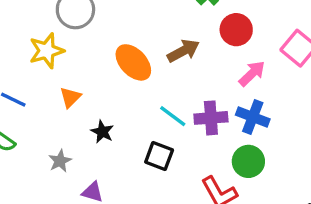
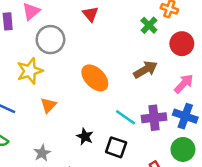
red circle: (236, 30) -> (182, 44), moved
brown arrow: (183, 51) -> (145, 70), moved
black star: (102, 132) -> (85, 136), moved

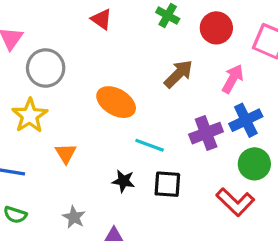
red triangle: (91, 14) -> (101, 19), moved
blue cross: (185, 116) -> (246, 120), turned -30
cyan line: (125, 117) -> (150, 145), moved

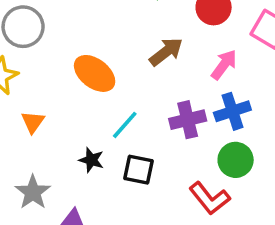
cyan line: (150, 145) -> (125, 125), turned -76
gray star: (74, 217) -> (33, 192), size x1.4

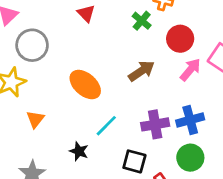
pink arrow: (224, 65) -> (190, 70), moved
black square: (138, 170) -> (134, 161), moved

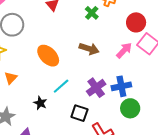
red circle: (180, 39) -> (136, 22), moved
brown arrow: (141, 71) -> (89, 49), turned 48
purple cross: (155, 124) -> (96, 88), turned -30
green circle: (190, 158) -> (130, 108), moved

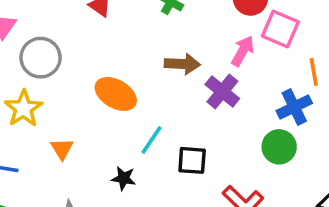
blue cross: (121, 86) -> (294, 107), moved
purple cross: (96, 88) -> (222, 92), moved
black square: (79, 113) -> (192, 160), moved

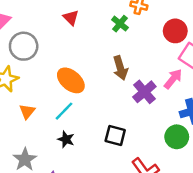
pink arrow: (243, 51) -> (173, 79), moved
brown arrow: (182, 64) -> (120, 68), turned 60
cyan line: (151, 140) -> (64, 111), moved

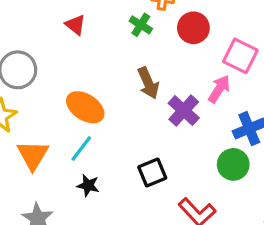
red circle: (175, 31) -> (193, 28), moved
orange triangle: (27, 112) -> (33, 155), size x1.5
black square: (115, 135) -> (152, 173), turned -30

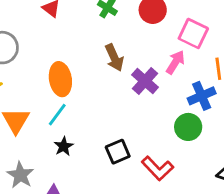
orange ellipse: (85, 107) -> (60, 79), turned 48
black square: (152, 173) -> (118, 152), moved
black star: (88, 185) -> (64, 146), turned 30

